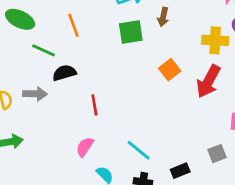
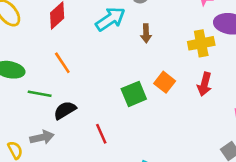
green square: (131, 32) -> (134, 94), moved
red arrow: (208, 81) -> (205, 84), size x0.7

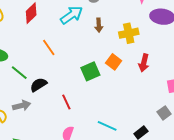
yellow cross: (201, 43) -> (129, 33), moved
orange line: (62, 63) -> (49, 47), moved
green line: (40, 94) -> (19, 73), turned 30

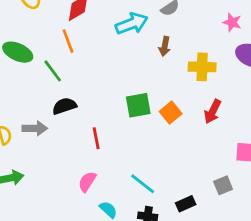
orange line: (49, 47) -> (68, 41), moved
orange square: (114, 62) -> (171, 113), moved
green line: (19, 73) -> (53, 71), moved

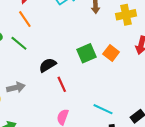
black semicircle: (64, 106) -> (48, 65), moved

